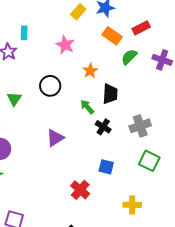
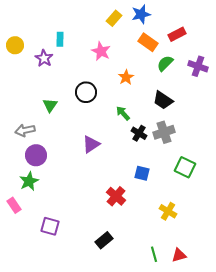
black trapezoid: (110, 94) -> (163, 100), moved, turned 120
gray cross: (140, 126) -> (164, 132), moved
yellow cross: (132, 205) -> (168, 211), turned 30

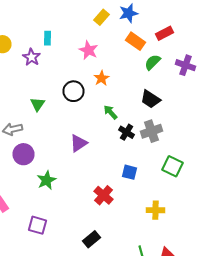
orange star: (126, 77) -> (102, 78), moved
green star: (29, 181) -> (46, 180), moved
yellow cross: (168, 211) -> (156, 210), turned -30

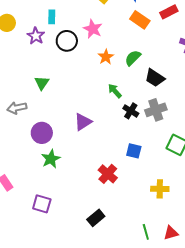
green semicircle: (152, 62) -> (133, 58), moved
black circle: (74, 91) -> (67, 41), moved
purple circle: (24, 154) -> (42, 133), moved

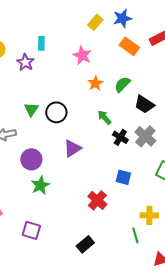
black circle: (67, 41) -> (56, 112), moved
gray cross: (156, 110) -> (145, 136), turned -30
green line: (146, 232) -> (135, 235), moved

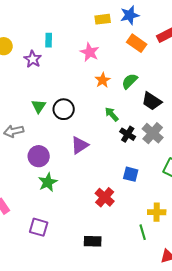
yellow rectangle: (95, 22) -> (103, 19), turned 42
black rectangle: (85, 244) -> (93, 241), turned 42

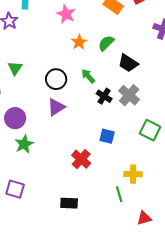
black circle: (64, 109) -> (56, 79), moved

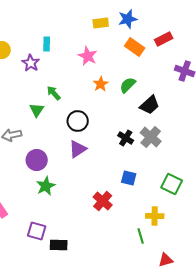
black trapezoid: (128, 63) -> (150, 105), turned -75
green arrow: (88, 76) -> (54, 93), moved
green square: (150, 130) -> (172, 184), moved
black rectangle: (69, 203) -> (59, 245), moved

